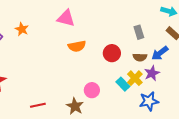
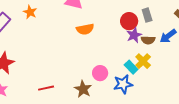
red circle: (112, 53) -> (129, 21), moved
purple star: (152, 73) -> (134, 35), moved
blue star: (149, 101) -> (123, 84), moved

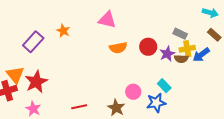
gray rectangle: (147, 15) -> (180, 34), turned -48
red circle: (129, 21) -> (148, 47), moved
yellow cross: (143, 61) -> (187, 49), moved, turned 35

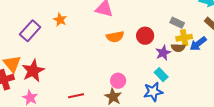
purple star: (167, 54) -> (163, 53), moved
pink circle: (133, 92) -> (118, 81), moved

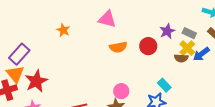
gray rectangle: (177, 23) -> (189, 33), moved
purple rectangle: (30, 31) -> (19, 54), moved
yellow cross: (184, 38) -> (187, 48), turned -35
purple star: (163, 53) -> (167, 31), moved

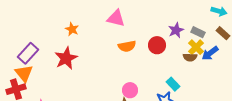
red star: (36, 81) -> (66, 58), moved

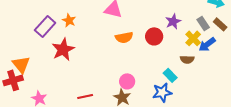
gray rectangle: (198, 32) -> (203, 23), moved, turned 32
purple rectangle: (28, 53) -> (45, 26), moved
brown semicircle: (190, 57) -> (187, 59), moved

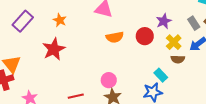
purple rectangle: (45, 26) -> (23, 21), moved
yellow cross: (193, 38) -> (174, 42), moved
pink circle: (127, 81) -> (109, 80), moved

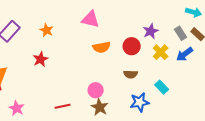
red star: (54, 49) -> (41, 59), size x0.7
brown semicircle: (178, 59) -> (131, 74), moved
cyan rectangle: (161, 75) -> (162, 87), moved

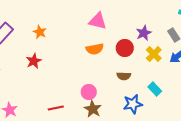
pink triangle: (91, 19) -> (98, 21), moved

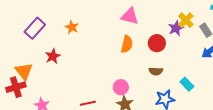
orange semicircle: (95, 49) -> (127, 44), turned -66
yellow cross: (154, 54) -> (186, 20), moved
red star: (34, 61) -> (53, 56), moved

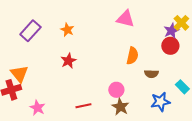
red circle: (157, 43) -> (170, 46), moved
orange semicircle: (127, 44) -> (132, 56), moved
red star: (53, 56) -> (68, 61), moved

